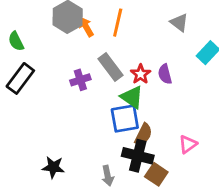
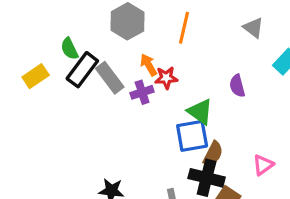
orange arrow: (86, 27) -> (149, 65), moved
gray rectangle: (111, 67) -> (110, 78), moved
red star: (141, 74) -> (166, 78), moved, turned 30
black rectangle: (20, 78) -> (82, 70), moved

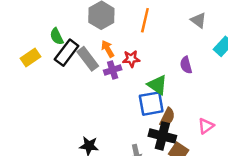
orange arrow: (149, 65) -> (108, 49), moved

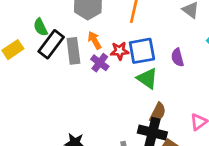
gray rectangle: (88, 59) -> (73, 51), turned 30
purple cross: (113, 70) -> (100, 63), turned -35
blue square: (151, 104) -> (142, 51), moved

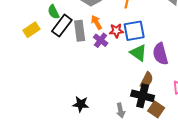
purple semicircle: (177, 57) -> (160, 54), moved, size x1.5

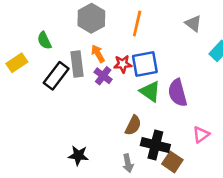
black rectangle: (62, 26) -> (56, 76), moved
brown semicircle: (147, 80) -> (133, 125), moved

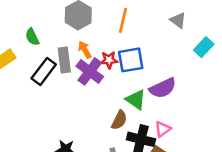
purple cross: (103, 76) -> (90, 71), size x1.5
green triangle: (150, 91) -> (136, 100), moved
purple semicircle: (178, 93) -> (163, 88), turned -100
pink triangle: (201, 135) -> (163, 129), moved

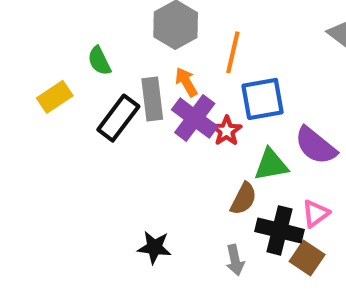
orange line: (123, 20) -> (233, 52), moved
red star: (109, 60) -> (227, 131), moved, turned -30
purple semicircle: (163, 88) -> (316, 146), turned 64
green triangle: (136, 100) -> (271, 165), turned -45

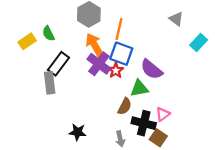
orange arrow: (186, 82) -> (94, 45), size x1.5
yellow rectangle: (55, 97) -> (27, 41), moved
gray rectangle: (152, 99) -> (50, 83), moved
blue square: (263, 99) -> (121, 54), moved, turned 30
purple semicircle: (316, 146) -> (152, 69), moved

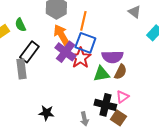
purple semicircle: (152, 69) -> (112, 57), turned -40
red star: (116, 70) -> (80, 58), size x1.5
brown semicircle: (125, 106) -> (120, 72), moved

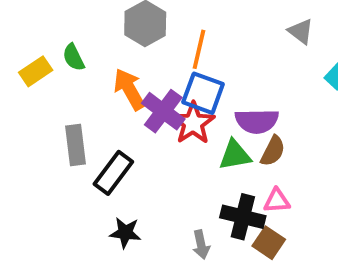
orange arrow: (61, 35) -> (129, 89), moved
black rectangle: (29, 52) -> (113, 173), moved
pink triangle: (122, 97) -> (277, 201), turned 32

